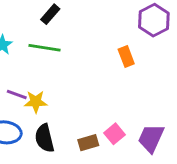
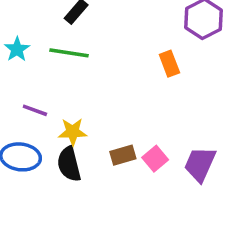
yellow star: (36, 102) -> (73, 132), moved
brown rectangle: (88, 143) -> (123, 155), moved

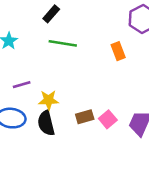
green line: (69, 53) -> (63, 43), moved
purple line: (35, 110) -> (22, 85), turned -36

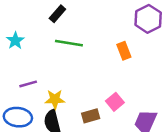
pink square: (108, 119) -> (115, 102), moved

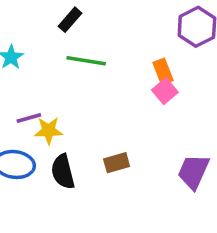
yellow star: (55, 99) -> (49, 131), moved
pink square: (115, 102) -> (165, 91), moved

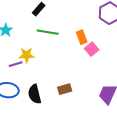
orange rectangle: (163, 72) -> (82, 37), moved
yellow star: (49, 131) -> (27, 55), moved

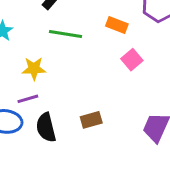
orange rectangle: (82, 37) -> (117, 25), moved, turned -48
purple line: (16, 64) -> (28, 99), moved

